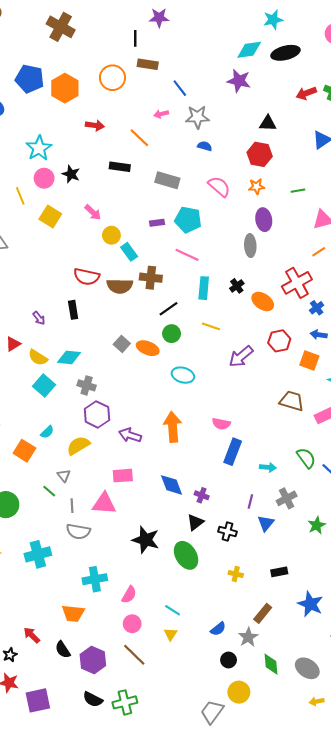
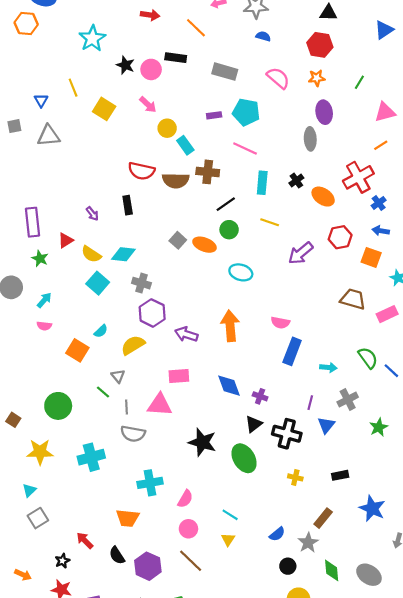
pink circle: (44, 178) -> (151, 69), moved
green line: (298, 191) -> (359, 82), turned -48
black cross: (227, 532) -> (287, 434), size x1.5

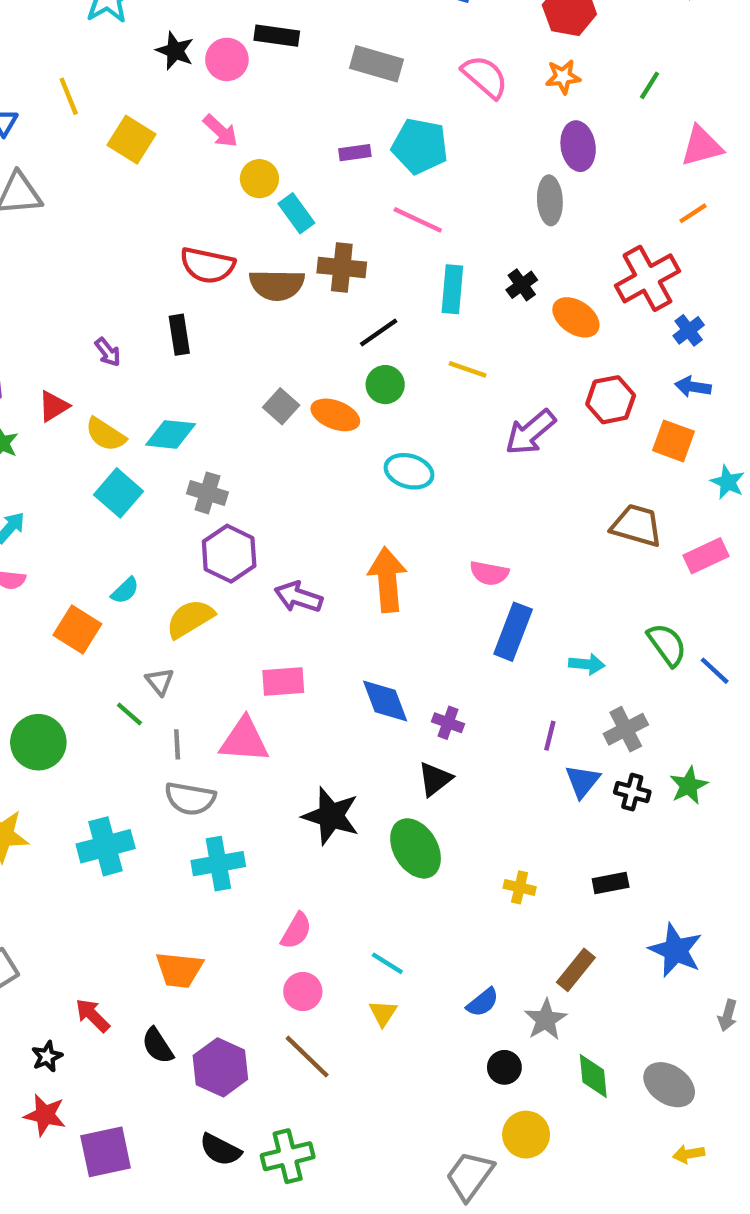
black cross: (287, 434) -> (632, 792), moved, size x0.6
cyan cross: (150, 483) -> (218, 864), moved

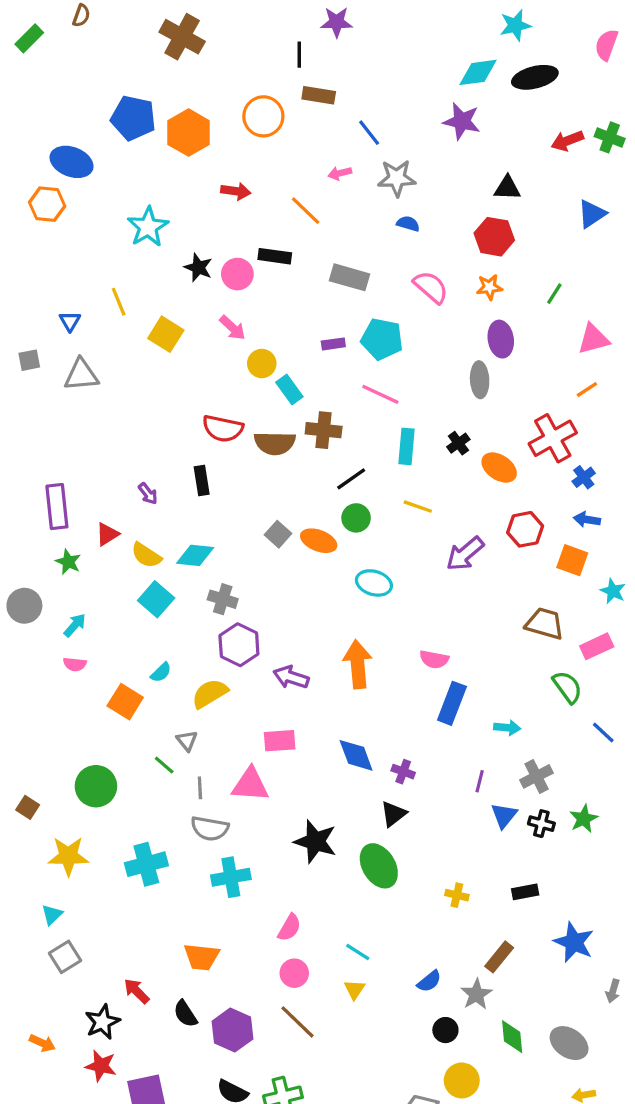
green semicircle: (667, 645) -> (567, 687), moved
black star: (47, 1057) -> (102, 1022), size x1.5

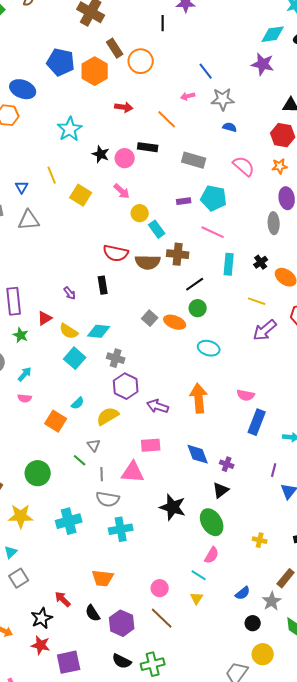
brown rectangle: (319, 95) -> (115, 48), moved, turned 48
yellow line: (418, 507) -> (257, 301), moved
pink semicircle: (289, 928) -> (212, 555), moved

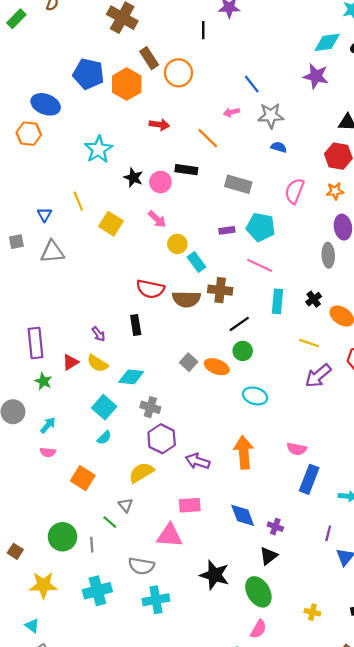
pink semicircle: (244, 166) -> (294, 191), turned -110
yellow semicircle: (69, 331) -> (97, 363), moved
cyan semicircle: (78, 403) -> (104, 438), moved
gray line: (102, 474) -> (92, 545), moved
cyan triangle: (11, 552) -> (32, 626), turned -40

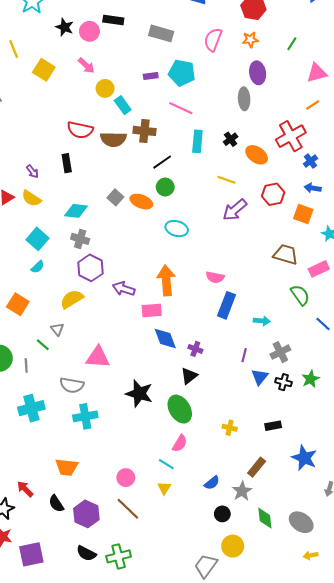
cyan diamond: (131, 377) -> (76, 211), moved
pink rectangle: (190, 505) -> (152, 311), moved

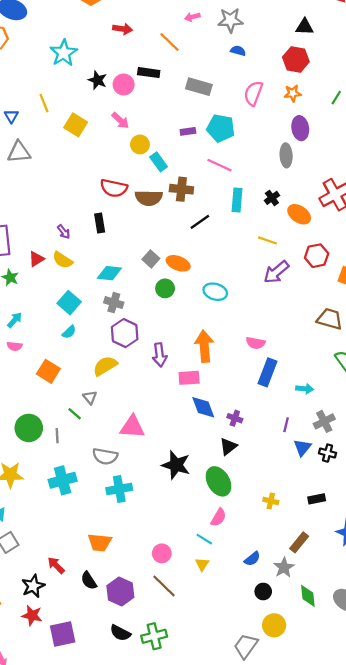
green circle: (165, 187) -> (165, 288), moved
purple arrow: (124, 289) -> (160, 355), turned -115

